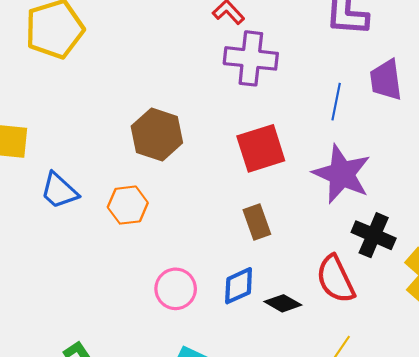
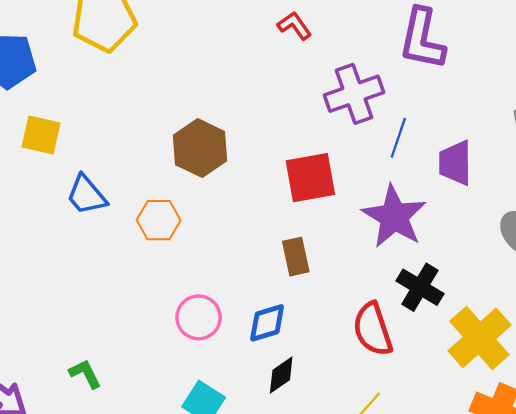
purple cross: (251, 58) -> (354, 94), moved, turned -33
purple trapezoid: (386, 80) -> (455, 163), moved
black diamond: (283, 303) -> (281, 375), moved, turned -72

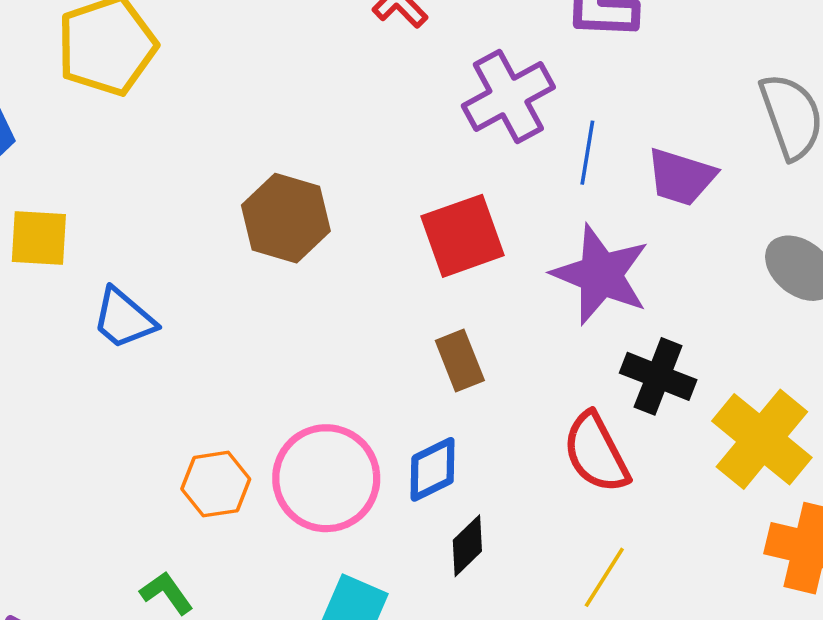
purple trapezoid: (455, 163) -> (681, 177), turned -63
orange hexagon: (159, 220) -> (216, 484), moved
pink circle: (199, 317) -> (326, 478), size x1.5

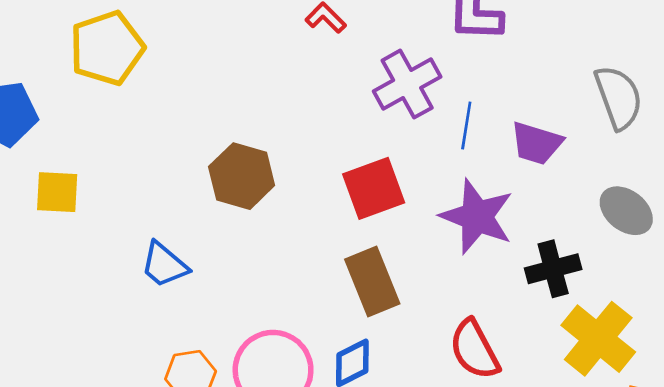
blue trapezoid: (124, 319) -> (164, 265), moved
brown rectangle: (460, 361) -> (372, 281), size x1.5
black cross: (658, 376) -> (553, 269), moved, turned -36

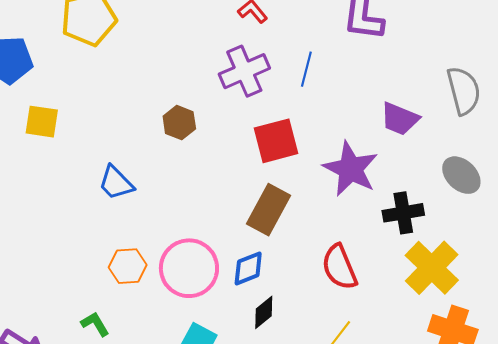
purple cross: (407, 84) -> (244, 71), moved
blue line: (466, 125) -> (306, 69), moved
brown hexagon: (242, 176) -> (179, 123), size x0.7
brown rectangle: (372, 281) -> (269, 210), turned 45

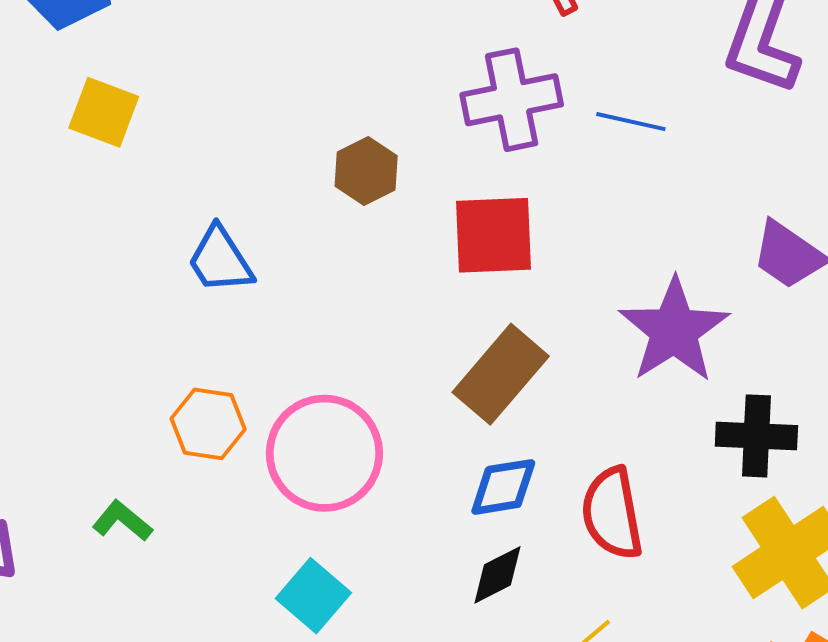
blue line: (306, 69) -> (631, 122), turned 76
red square: (276, 141) -> (493, 235), moved
blue diamond: (248, 268) -> (503, 487), moved
black diamond: (264, 312) -> (497, 575), moved
green L-shape: (95, 324) -> (122, 521), turned -32

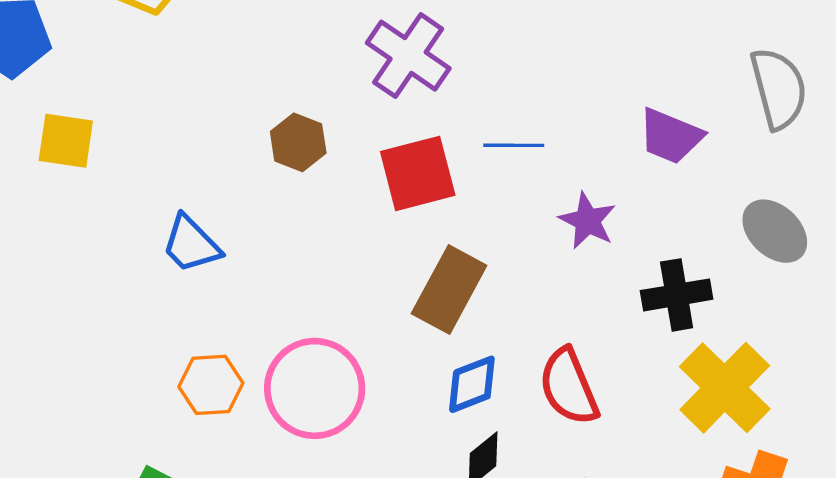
purple cross: (512, 100) -> (408, 56), turned -32
blue line: (631, 122) -> (514, 145), moved
purple star: (674, 330) -> (588, 221), size x0.6

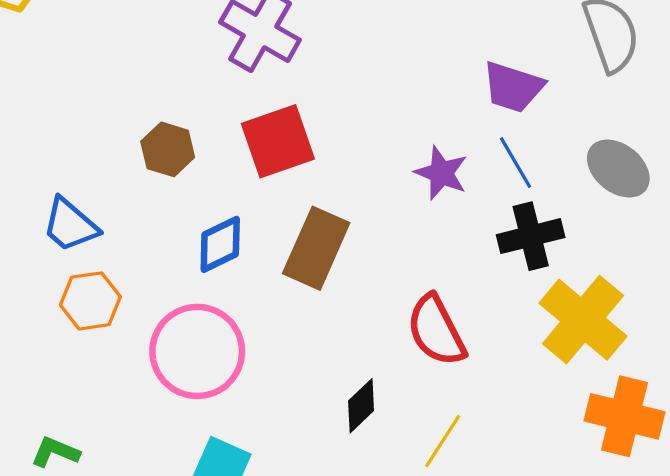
brown hexagon: (298, 142) -> (168, 149), moved
blue line: (514, 145) -> (516, 163), moved, turned 64
blue diamond: (472, 384) -> (220, 244), moved
orange hexagon: (211, 385) -> (90, 301), moved

